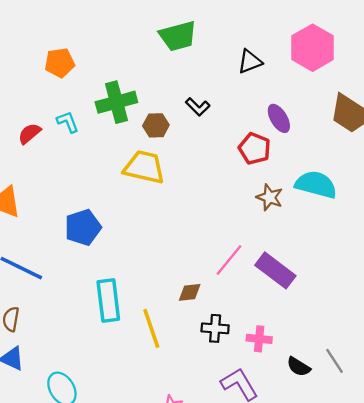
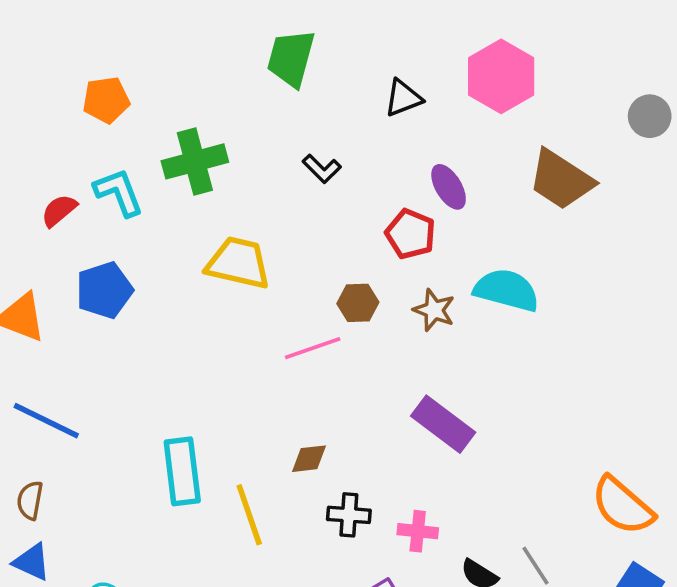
green trapezoid: (178, 36) -> (291, 58), turned 120
cyan L-shape: (68, 122) -> (119, 192), size x1.4
brown hexagon: (156, 125) -> (358, 303), moved
blue pentagon: (83, 227) -> (104, 290), moved
pink line: (229, 260) -> (313, 348), moved, turned 32

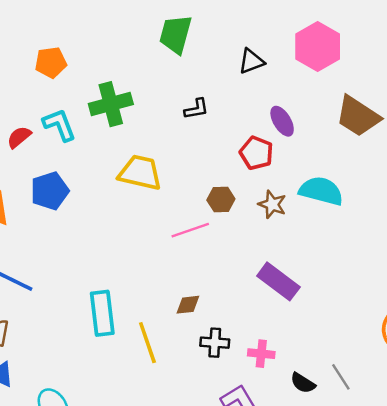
black L-shape: (322, 169) -> (196, 109), turned -55

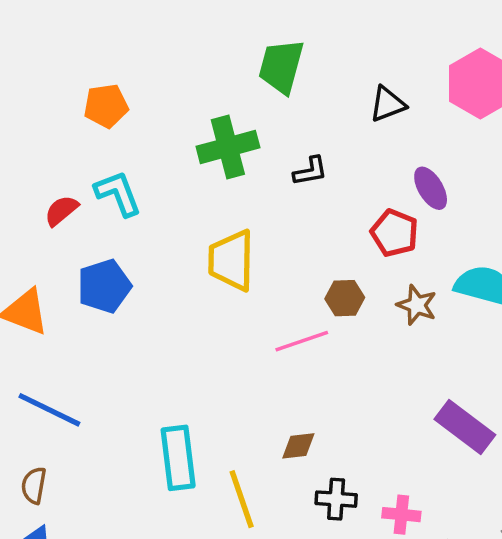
green cross: (111, 104) -> (228, 147), moved
yellow trapezoid: (140, 173) -> (231, 260), turned -102
purple rectangle: (278, 281) -> (465, 427), moved

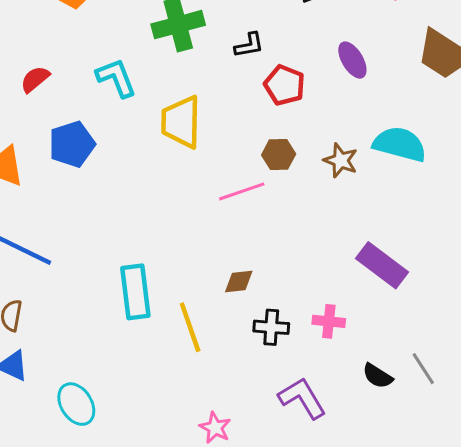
cyan L-shape: (118, 193) -> (116, 78), moved
red pentagon: (394, 233) -> (285, 85), moved
pink cross: (401, 515) -> (329, 321), moved

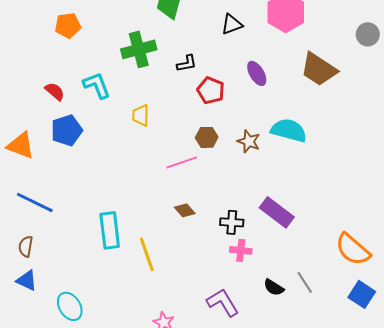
red semicircle: (35, 79) -> (55, 91), moved, turned 80
yellow trapezoid: (181, 122) -> (141, 115), size x0.6
brown diamond: (239, 282) -> (185, 210), moved, turned 55
black cross: (271, 327) -> (232, 222), moved

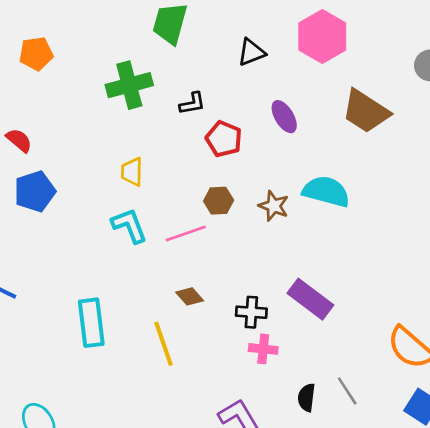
cyan L-shape: (97, 85) -> (129, 226), moved
yellow line: (147, 254) -> (163, 344), moved
black semicircle: (274, 287) -> (307, 398), turned 65

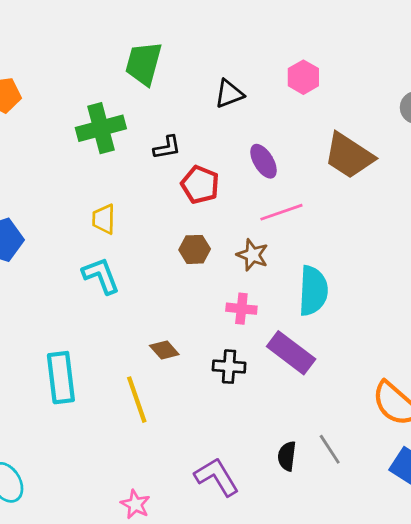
pink hexagon: (322, 37) -> (303, 77), size x0.6
cyan semicircle: (326, 191) -> (313, 291), moved, turned 78
pink line: (186, 233) -> (281, 212), moved
pink cross: (263, 349) -> (241, 309), moved

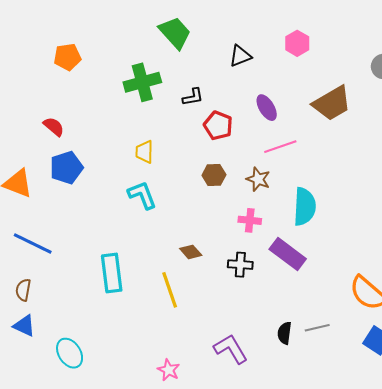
green trapezoid: (144, 63) -> (175, 33), turned 123
brown trapezoid: (349, 156) -> (332, 103), turned -63
gray line: (330, 449) -> (317, 328), turned -70

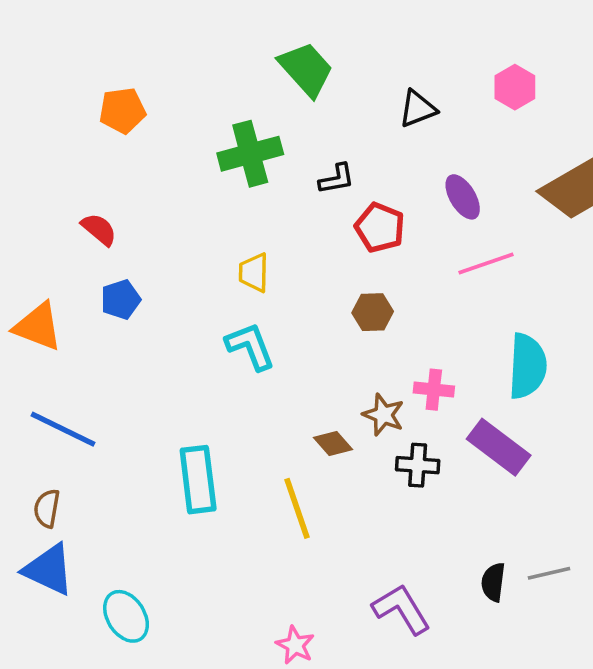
blue pentagon: (66, 168) -> (121, 300), size x0.7
brown star: (258, 179) -> (383, 415), moved
blue triangle: (24, 326) -> (49, 570), size x1.4

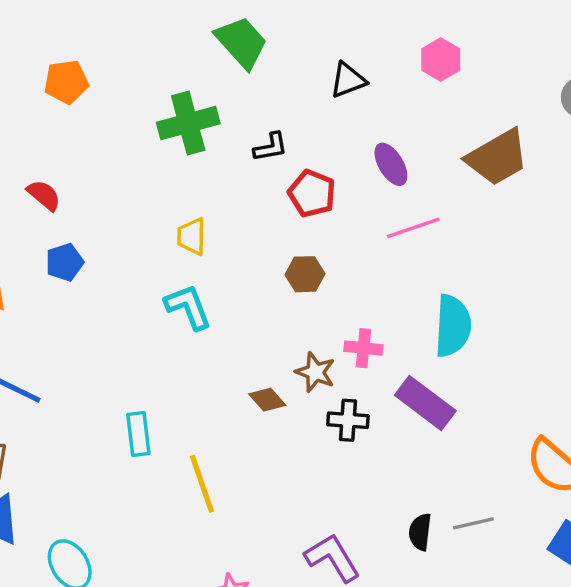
cyan rectangle: (198, 480) -> (138, 434), size x0.7
yellow line: (297, 508) -> (202, 484), moved

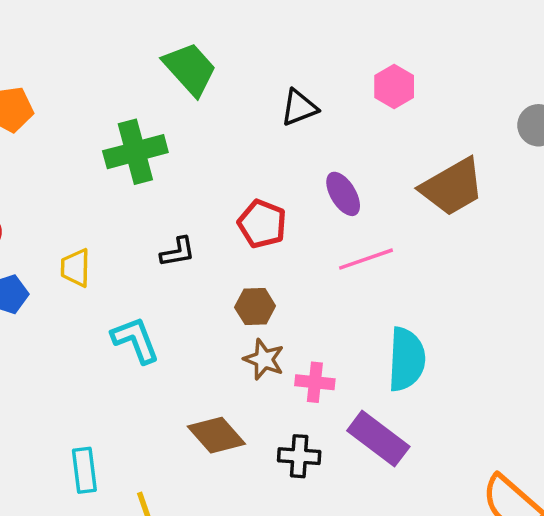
black L-shape: (271, 147) -> (178, 252), moved
yellow trapezoid: (192, 236) -> (76, 268), moved
brown star: (315, 372) -> (264, 359), moved
brown diamond: (267, 400) -> (216, 435), size x1.5

